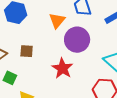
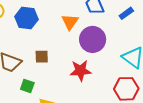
red star: (62, 68) -> (81, 71), turned -30

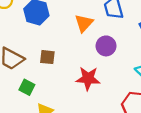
purple circle: (93, 39) -> (106, 46), size x0.7

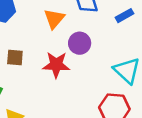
red star: (88, 78) -> (56, 65), moved

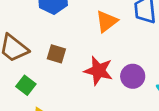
purple circle: (80, 43) -> (133, 76), moved

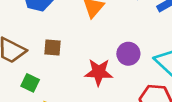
red star: (99, 71) -> (99, 72), moved

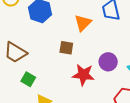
brown square: (53, 47) -> (66, 48), moved

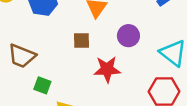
purple circle: (108, 62) -> (128, 36), moved

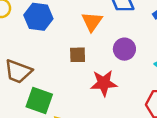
green square: (42, 85) -> (39, 100), size x1.5

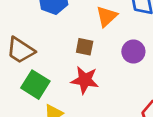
red star: (104, 83) -> (85, 80), moved

